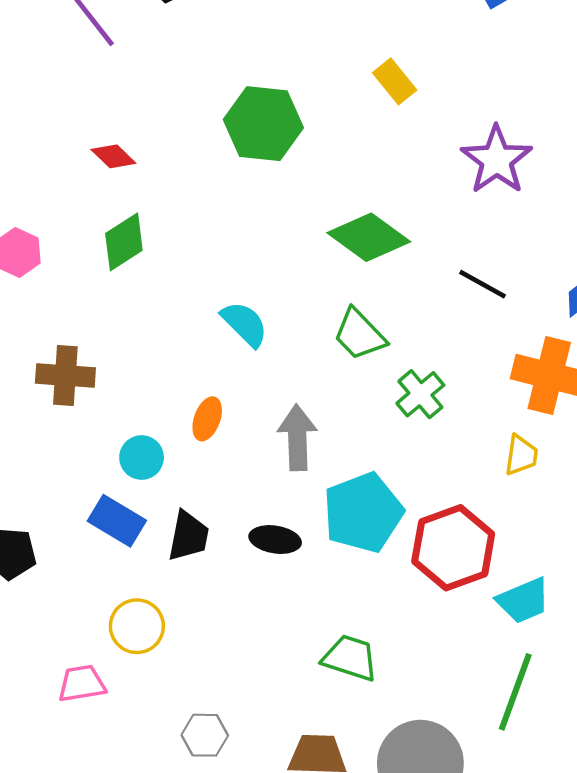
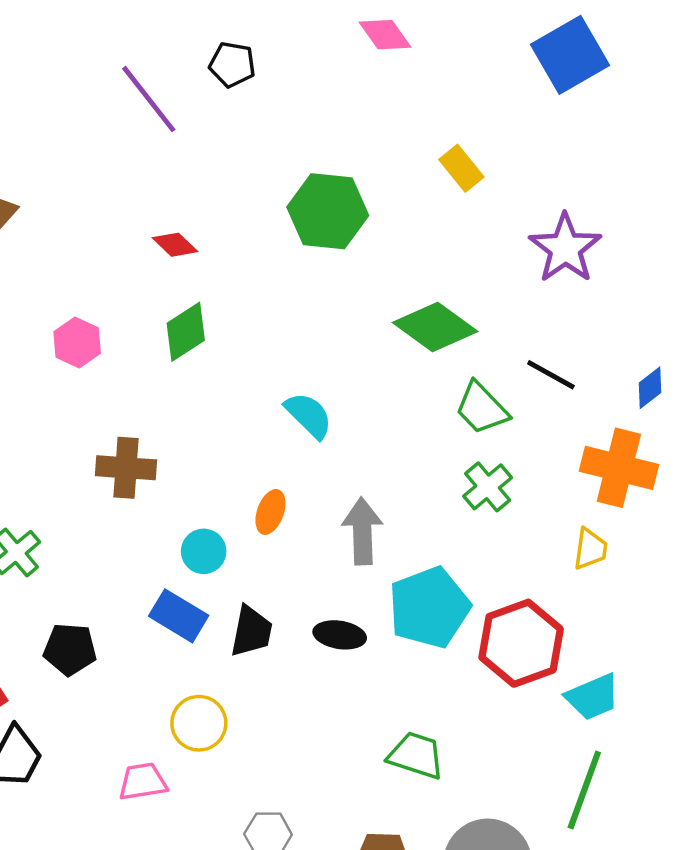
green trapezoid: (359, 334) -> (482, 408), moved

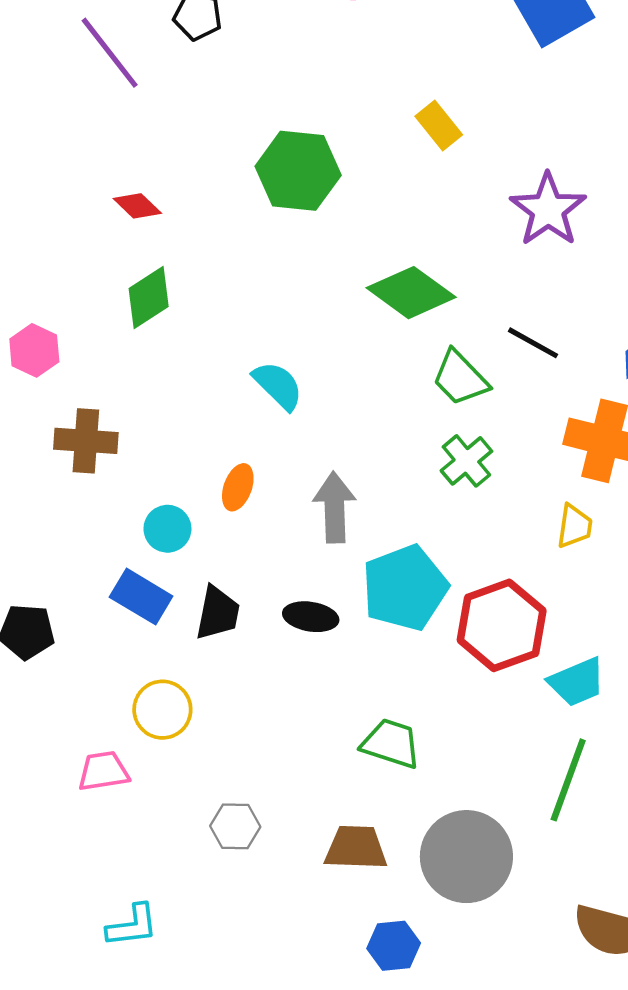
pink hexagon: (77, 343) -> (34, 350), moved

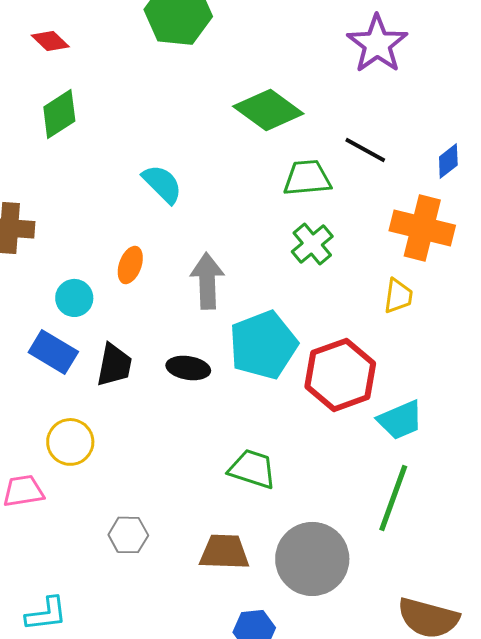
green trapezoid: (460, 378) -> (307, 178), turned 129

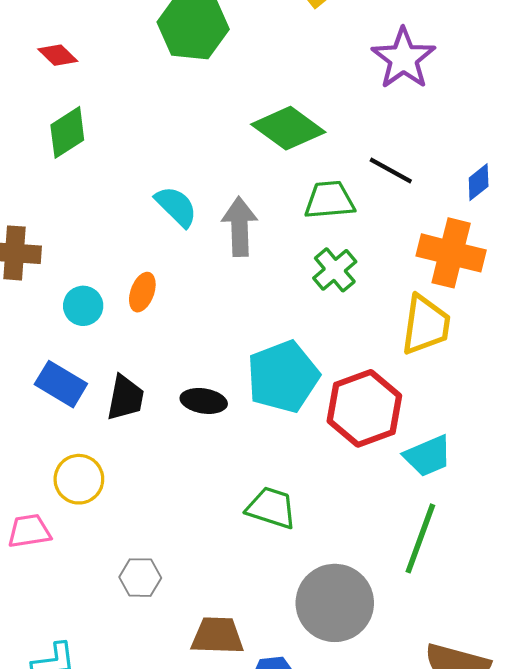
gray arrow: (207, 281) -> (240, 227), moved
yellow trapezoid: (398, 296) -> (426, 325), size x1.6
cyan circle: (74, 298) -> (83, 306), moved
brown trapezoid: (224, 552) -> (217, 636), moved

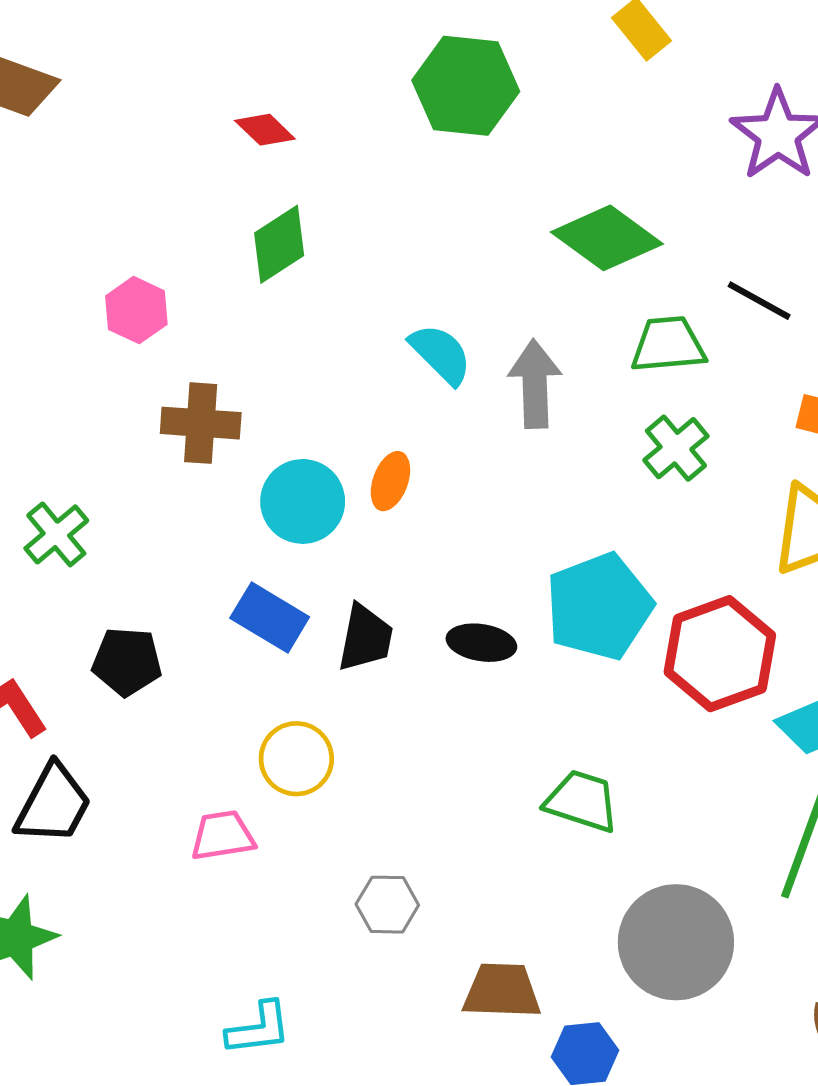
cyan circle: (83, 306) -> (303, 501), size x1.4

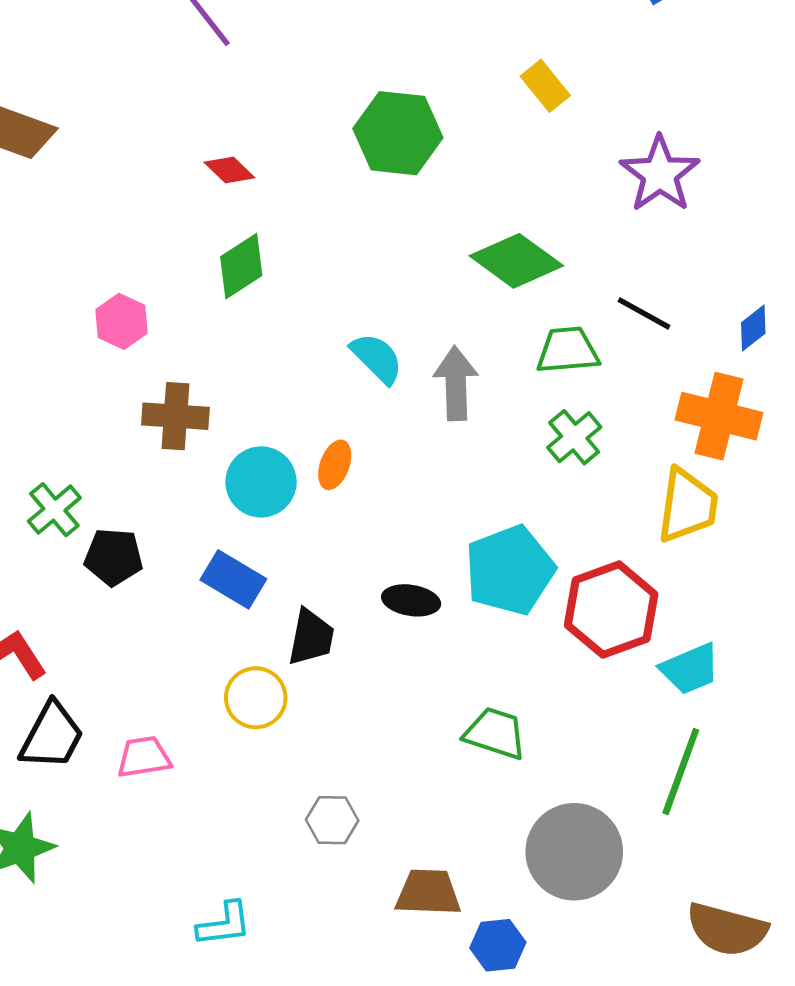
black trapezoid: (365, 638) -> (311, 637), moved
black pentagon: (127, 661) -> (114, 557), moved
pink trapezoid: (223, 836) -> (144, 757), moved

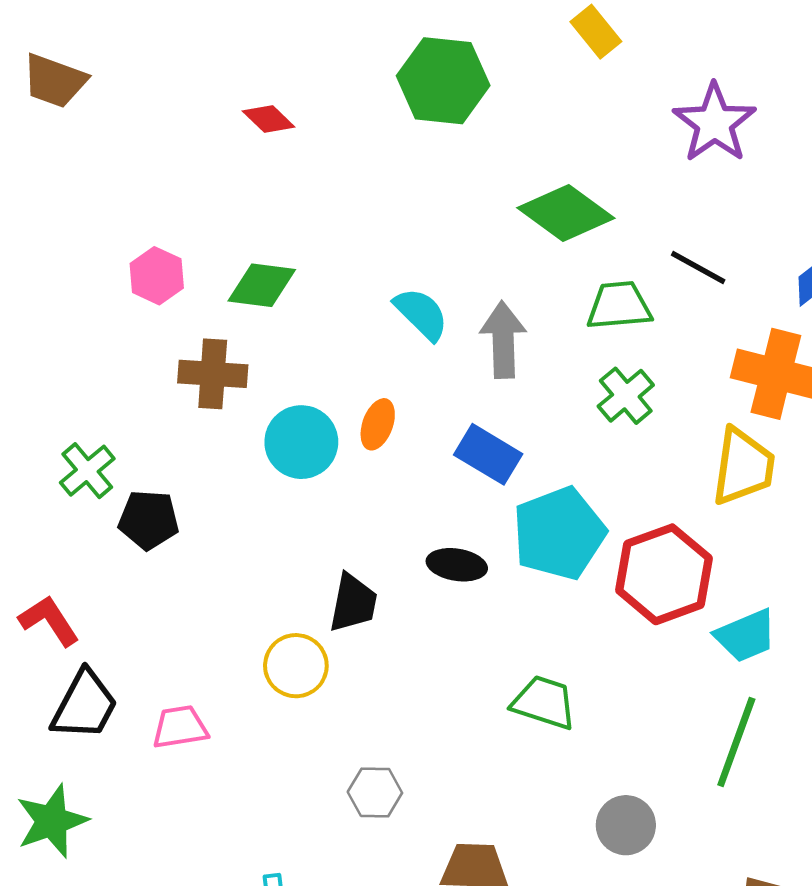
green diamond: (241, 266) -> (262, 285), moved, turned 40
blue rectangle: (233, 579) -> (488, 454), moved
gray circle: (574, 852) -> (626, 825), size x0.6

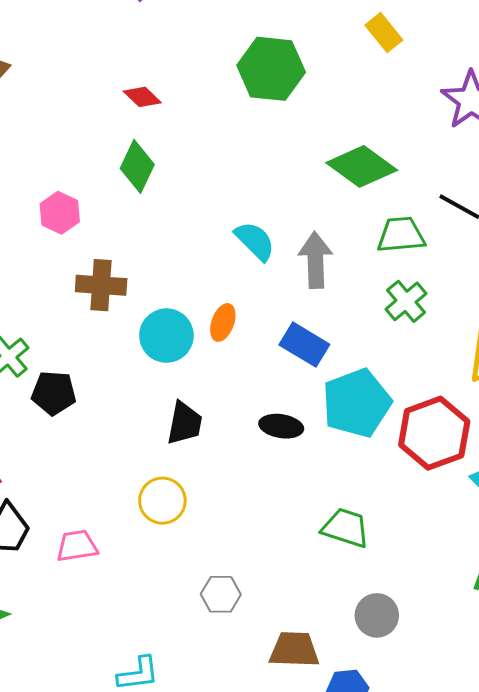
green diamond: (262, 285) -> (137, 166), moved, turned -72
black trapezoid: (353, 603) -> (185, 423), moved
gray circle: (626, 825) -> (377, 615), moved

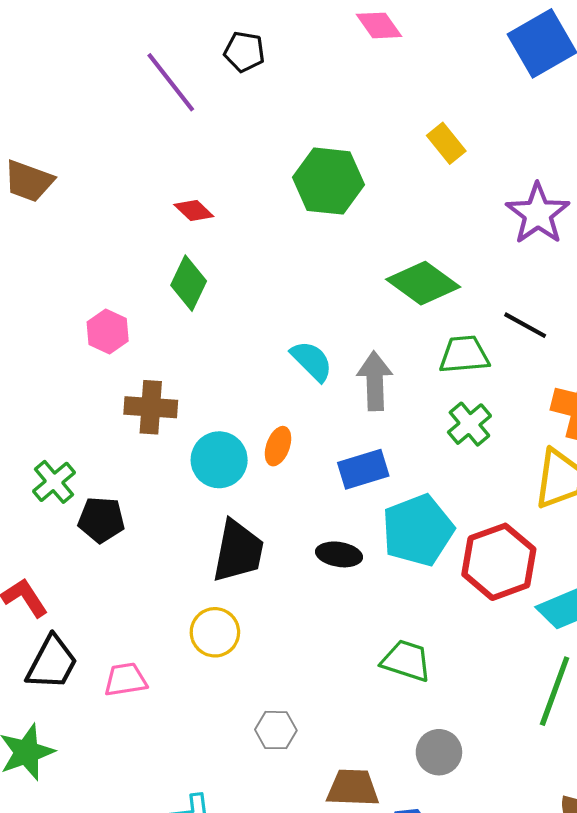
blue rectangle: (304, 345) -> (363, 469), turned -48
black trapezoid: (185, 423) -> (238, 551), size x1.4

